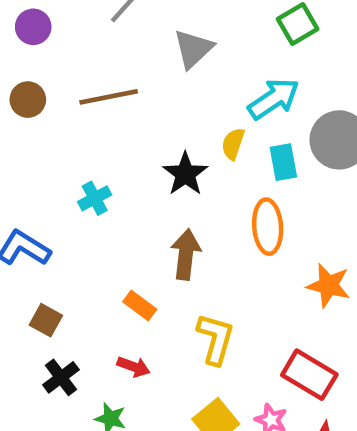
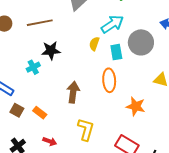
black star: (185, 174) -> (51, 51), moved, turned 30
orange rectangle: (140, 305) -> (40, 113), moved
brown square: (46, 320) -> (17, 110), moved

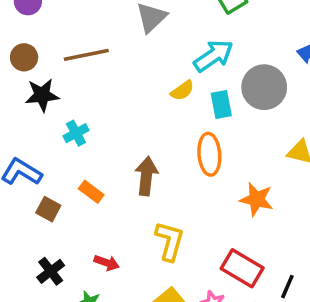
yellow semicircle: (94, 44) -> (182, 91), turned -144
black star: (51, 51) -> (42, 95), moved
orange rectangle: (40, 113) -> (91, 192), moved

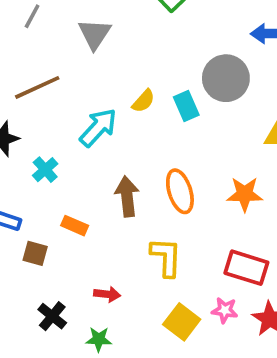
cyan arrow: (213, 56) -> (98, 128), moved
orange ellipse: (209, 154) -> (180, 191), moved

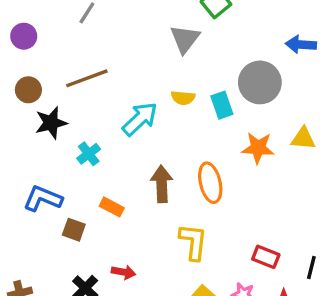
gray triangle: (95, 34) -> (185, 39), moved
yellow semicircle: (143, 101) -> (183, 98), turned 50
orange star: (245, 194) -> (258, 148), moved
red rectangle: (246, 268) -> (266, 257), size x0.7
red arrow: (107, 294) -> (123, 272), moved

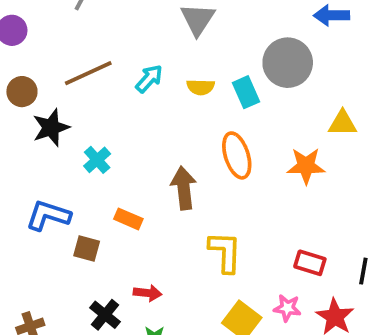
cyan arrow: (140, 119) -> (149, 79), moved, size x0.7
orange star: (258, 148) -> (306, 166), moved
orange ellipse: (210, 183) -> (237, 155), moved

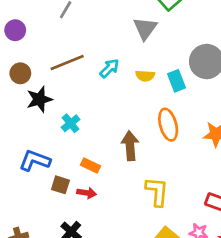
red arrow: (148, 293) -> (87, 193), moved

